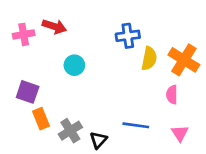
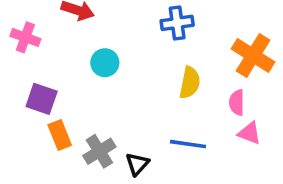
pink cross: (24, 34) -> (25, 37), moved, turned 30
yellow semicircle: (149, 58) -> (190, 83), moved
pink triangle: (180, 133) -> (249, 133), moved, turned -36

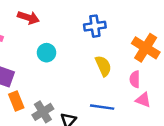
yellow semicircle: (190, 83) -> (103, 66), turned -35

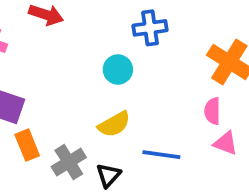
cyan circle: (47, 53) -> (118, 69), moved
yellow semicircle: (103, 66) -> (114, 124), moved, turned 85

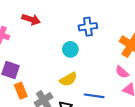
pink semicircle: (212, 111) -> (122, 72), turned -48

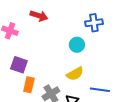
orange rectangle: (21, 91) -> (29, 85), turned 35

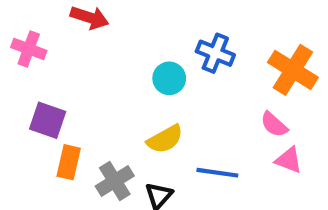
blue cross: (94, 23) -> (215, 53), moved, turned 30

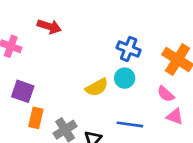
cyan circle: (169, 78) -> (125, 78), moved
yellow semicircle: (165, 139) -> (97, 87), moved

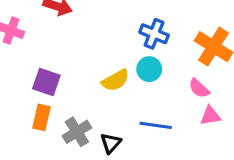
purple square: (23, 91) -> (46, 82), moved
pink triangle: (175, 116) -> (210, 116), turned -30

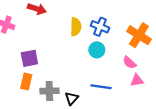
yellow semicircle: (115, 80) -> (76, 27), moved, turned -60
purple square: (46, 82) -> (29, 58), turned -30
gray cross: (77, 132) -> (49, 91), turned 30

